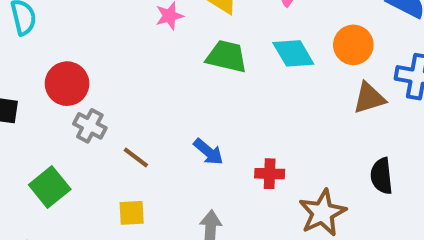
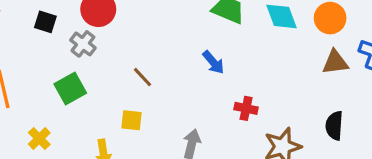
gray cross: (90, 126) -> (83, 44), moved
blue arrow: (208, 152) -> (213, 62), moved

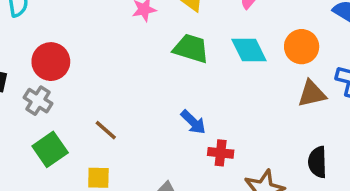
blue arrow: (213, 62) -> (193, 122), moved
green square: (70, 89) -> (50, 149), moved

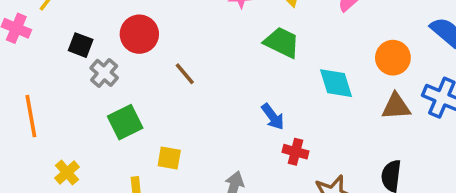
cyan diamond: (249, 50) -> (336, 83), moved
gray cross: (38, 101) -> (104, 73), moved
brown line: (106, 130) -> (185, 74), moved

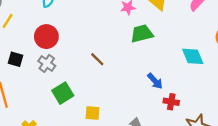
red circle: (139, 34) -> (46, 37), moved
green trapezoid: (282, 42) -> (142, 34), moved, turned -35
black square: (81, 45) -> (15, 59), moved

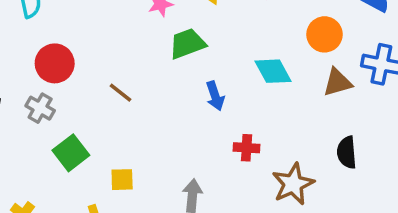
red circle: (46, 37) -> (55, 63), moved
blue arrow: (155, 81) -> (215, 96), moved, turned 30

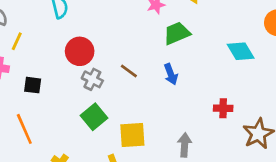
blue arrow: (215, 96) -> (171, 74), moved
gray cross: (40, 108) -> (92, 79), moved
yellow square: (122, 180) -> (132, 135), size x1.5

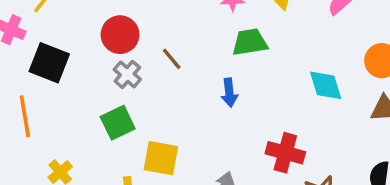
brown line: (129, 71) -> (172, 59), moved
black square: (33, 85) -> (49, 63), size x1.6
red cross: (223, 108) -> (285, 153), size x1.5

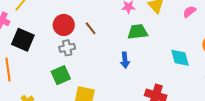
brown line: (172, 59) -> (91, 28), moved
gray cross: (127, 74) -> (67, 48), turned 35

